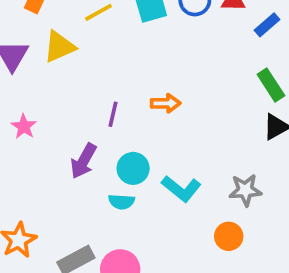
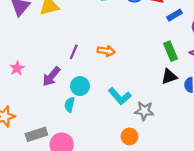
pink star: (24, 127) -> (17, 68), moved
cyan L-shape: (181, 189) -> (120, 96), moved
cyan semicircle: (121, 202) -> (70, 105), turned 88

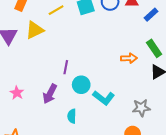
orange arrow: (106, 51) -> (129, 58), moved
cyan circle: (80, 86) -> (81, 85), moved
cyan L-shape: (120, 96) -> (104, 98), moved

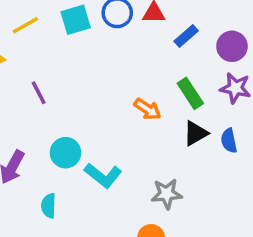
orange arrow: (129, 58) -> (147, 109), turned 35
purple line: (66, 67) -> (39, 93), moved, turned -40

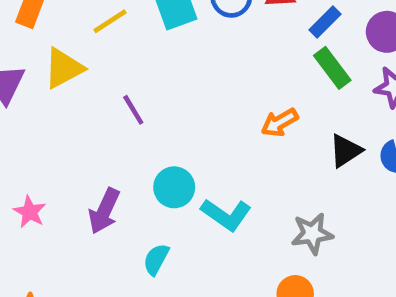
green rectangle: (190, 93) -> (332, 68), moved
orange arrow: (147, 109) -> (280, 123), turned 120
cyan semicircle: (49, 206) -> (156, 259), turned 30

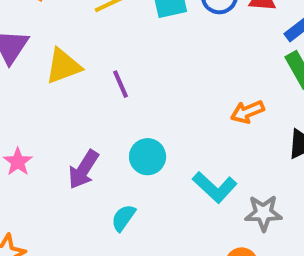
yellow triangle: (64, 68) -> (63, 66), moved
cyan L-shape: (226, 215) -> (215, 187), moved

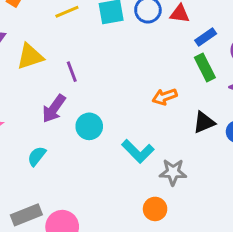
purple arrow: (83, 170) -> (54, 109), moved
cyan semicircle: (123, 218) -> (37, 156), moved

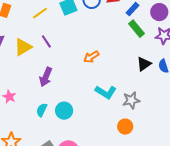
purple line: (72, 72) -> (46, 41), moved
orange arrow: (165, 97) -> (91, 57), moved
cyan circle: (89, 126) -> (64, 111), moved

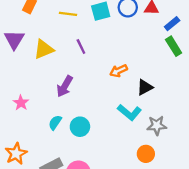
yellow line: (40, 13) -> (68, 14), turned 35
purple line: (46, 41) -> (81, 46), moved
black triangle: (144, 64) -> (145, 87), moved

